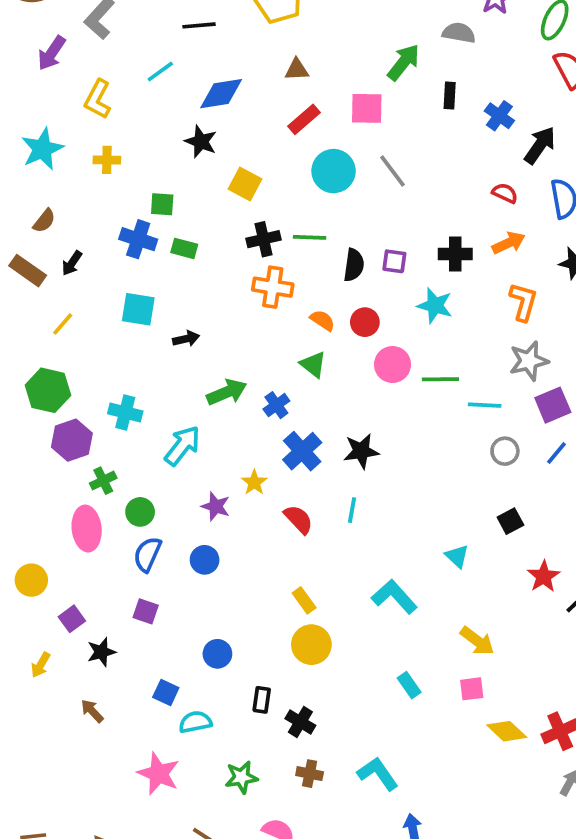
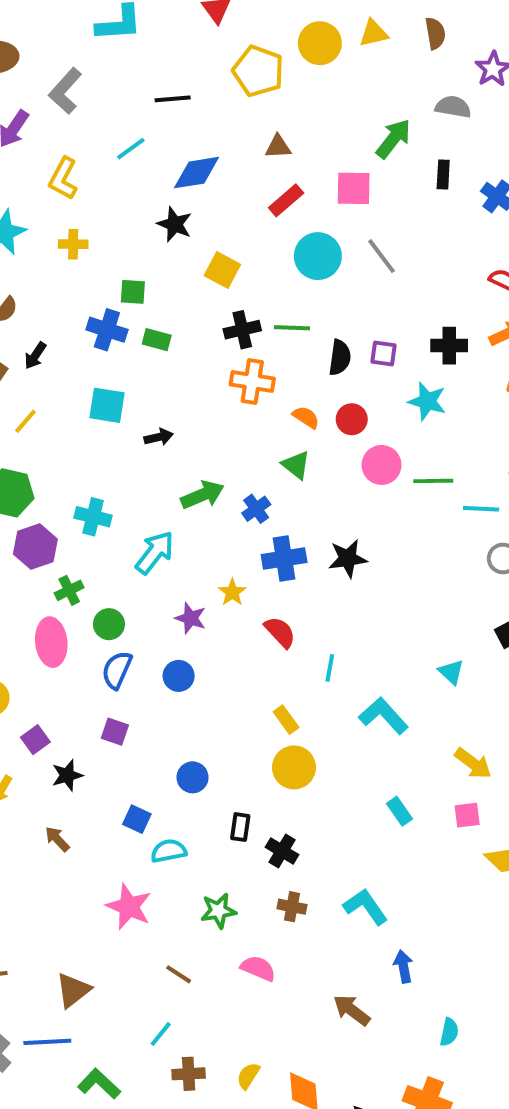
blue cross: (302, 451) -> (284, 558), turned 33
cyan line: (352, 510) -> (330, 668), moved

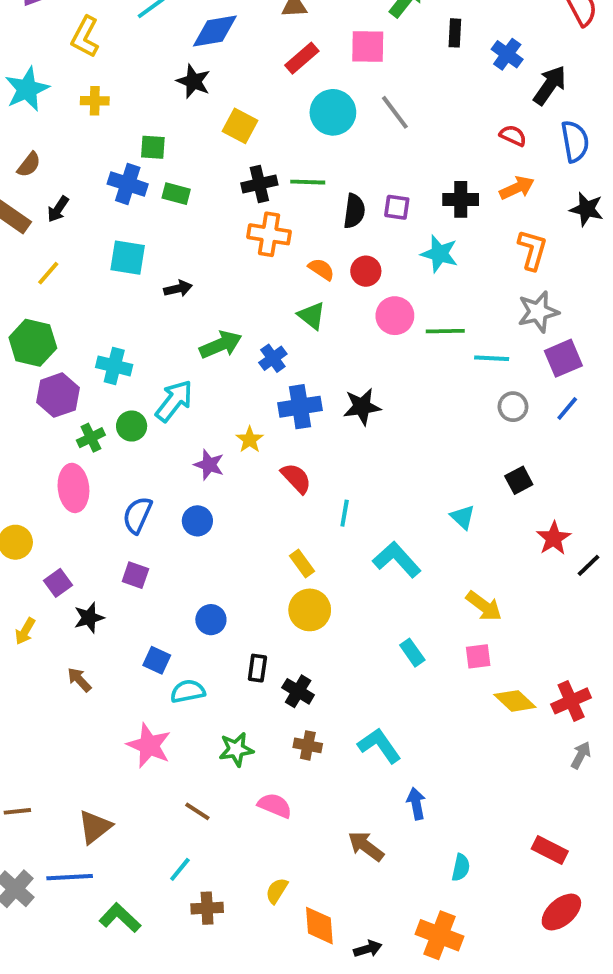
green circle: (109, 624) -> (132, 426), moved
yellow semicircle: (248, 1076) -> (277, 891), moved

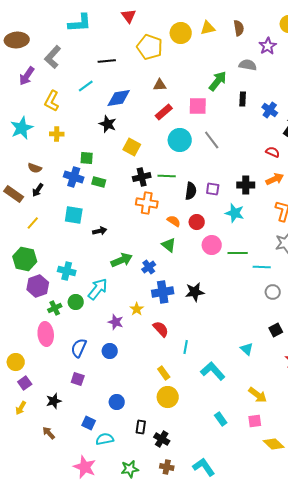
brown semicircle: (29, 165) -> (35, 168), moved, turned 72
purple square: (58, 583) -> (25, 383), moved

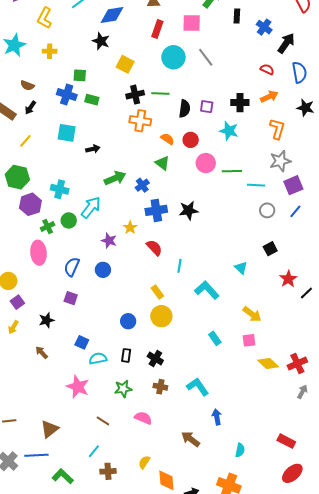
red rectangle: (164, 112) -> (157, 29), turned -30
blue circle: (117, 402) -> (128, 321), moved
black rectangle: (141, 427) -> (126, 355), moved

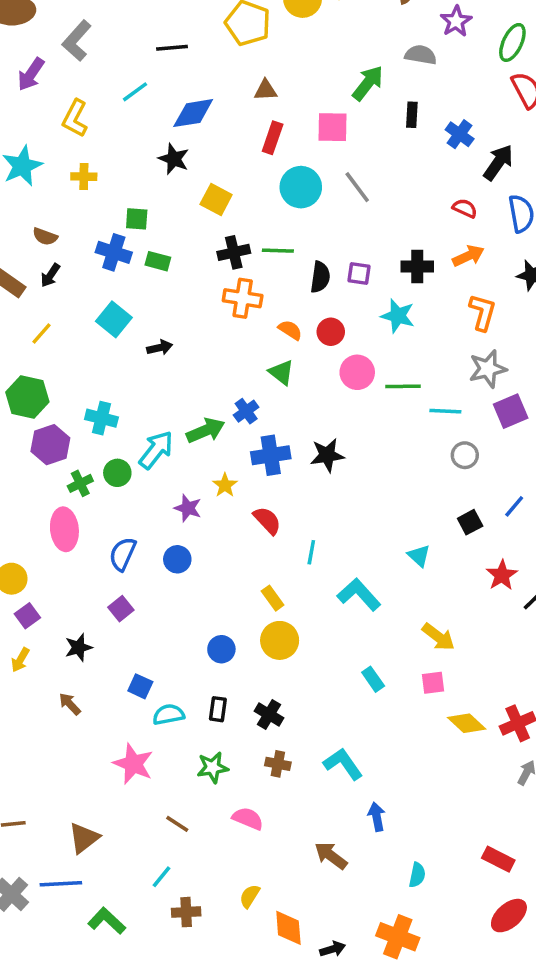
cyan square: (67, 133) -> (114, 319), turned 30
green arrow: (115, 178) -> (206, 431), moved
blue line: (295, 211) -> (514, 506), moved
purple square: (71, 298) -> (121, 609), turned 32

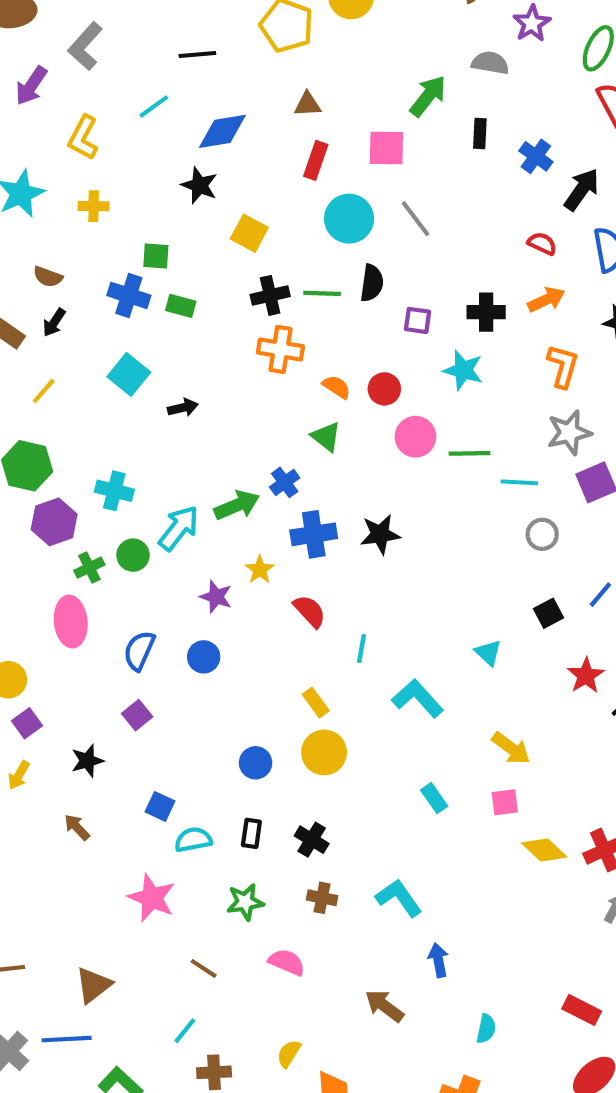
black semicircle: (320, 277) -> (372, 283), moved

